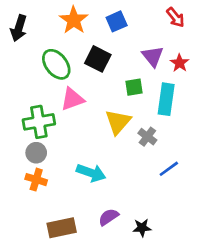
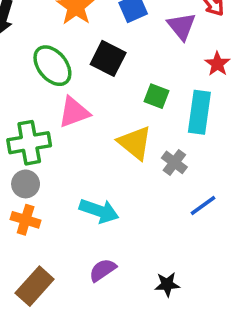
purple triangle: (153, 56) -> (182, 26), moved
green square: (134, 87) -> (156, 96), turned 30
yellow triangle: (118, 122) -> (135, 143), turned -32
purple semicircle: (109, 217) -> (103, 270), moved
brown rectangle: (62, 228) -> (35, 286), moved, turned -36

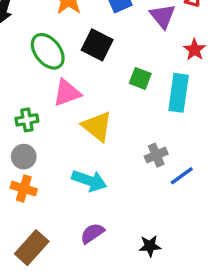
green cross: (29, 143) -> (27, 120), size x0.6
yellow triangle: (135, 143) -> (97, 126), moved
gray cross: (174, 162) -> (156, 155), moved, turned 30

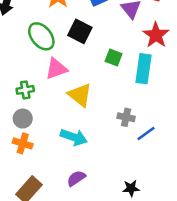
red star: (195, 50) -> (156, 35), size x1.5
gray cross: (156, 155) -> (126, 117), turned 35
black star: (150, 246) -> (131, 188), moved

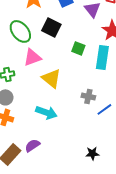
purple semicircle: (76, 178) -> (32, 145), moved

